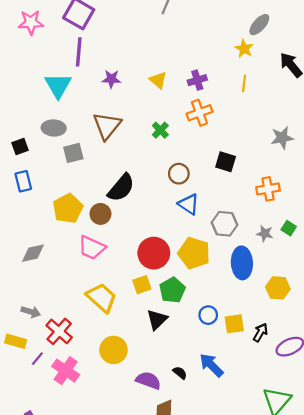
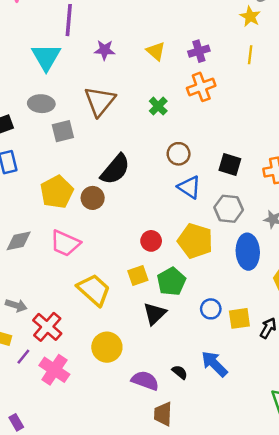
black square: (226, 162) -> (230, 165), moved
pink trapezoid: (92, 248) -> (65, 243), moved
red circle: (154, 253) -> (151, 241), size x0.6

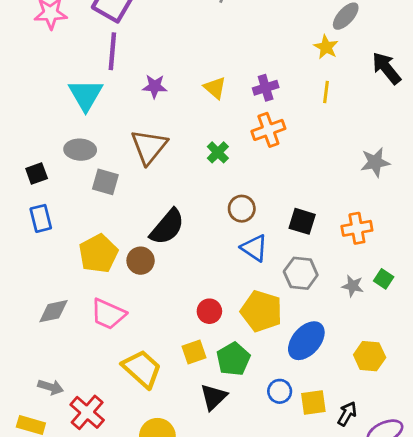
gray square: (63, 131) -> (105, 182), turned 30
blue ellipse: (248, 252) -> (306, 341), moved, turned 44

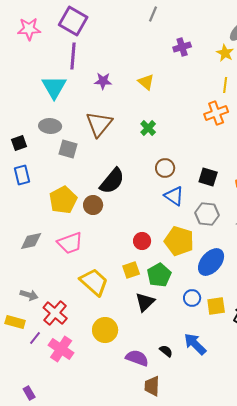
purple cross: (266, 88) -> (182, 47), moved
orange cross: (268, 130) -> (216, 113), moved
pink trapezoid: (108, 314) -> (70, 243), turned -44

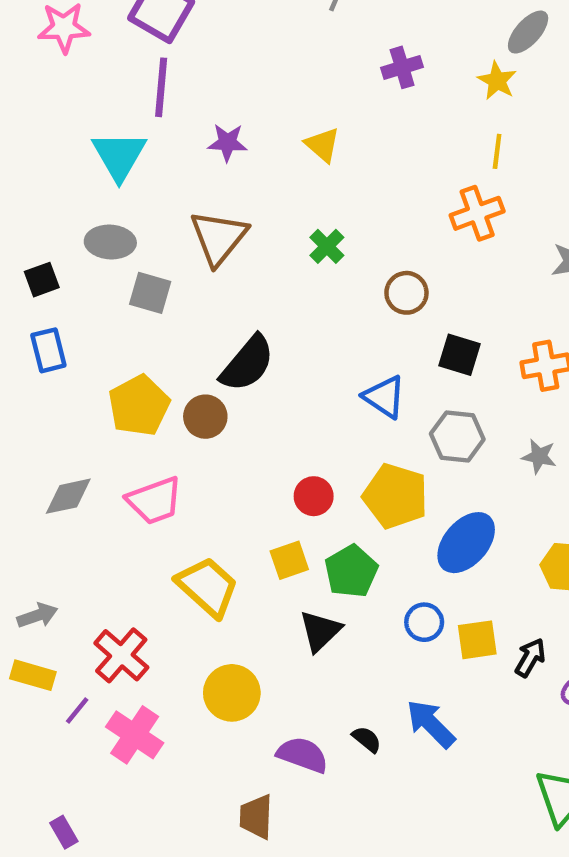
brown circle: (165, 168) -> (406, 293), moved
gray arrow: (29, 295) -> (37, 616), moved, turned -36
brown trapezoid: (152, 386) -> (256, 817), moved

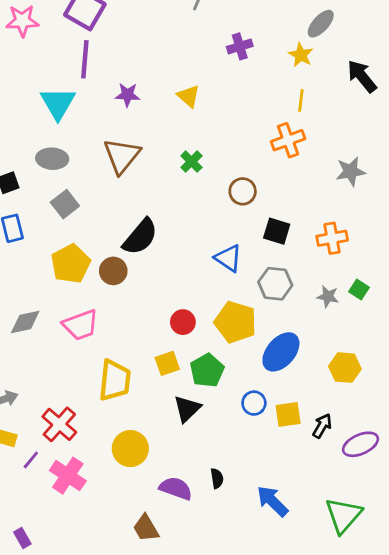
gray square: (150, 293) -> (65, 204), moved, turned 36
yellow trapezoid: (208, 587) -> (115, 380), turned 54
blue arrow: (431, 724) -> (272, 501), moved
black semicircle: (367, 739) -> (217, 478), turned 42
brown trapezoid: (256, 817) -> (146, 528), turned -32

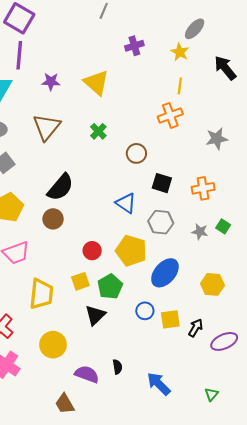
yellow triangle: (189, 96) -> (96, 83), size x1.5
brown circle: (113, 271) -> (53, 219), moved
green triangle: (343, 515) -> (211, 394), size x0.5

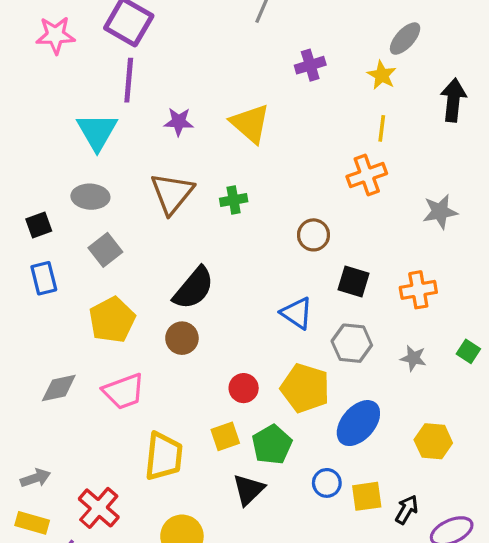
black arrow: (225, 68) -> (453, 100), turned 45
green cross: (98, 131) -> (234, 200), moved, turned 35
green square: (223, 226) -> (468, 351), moved

